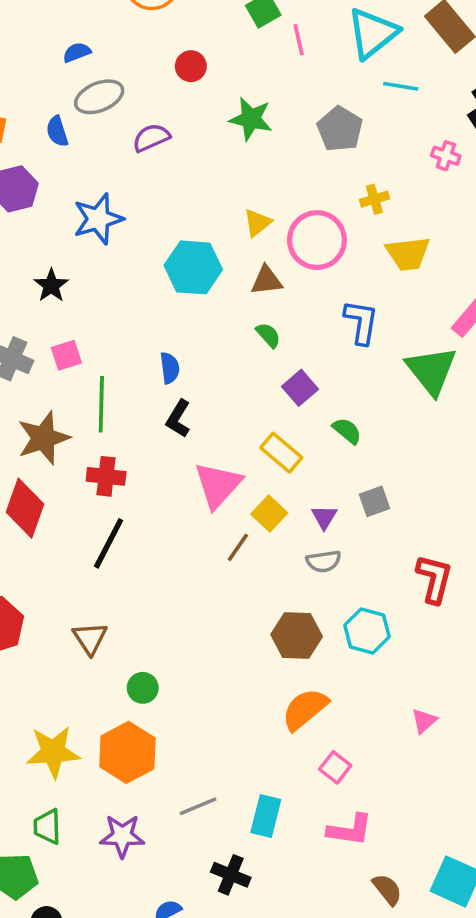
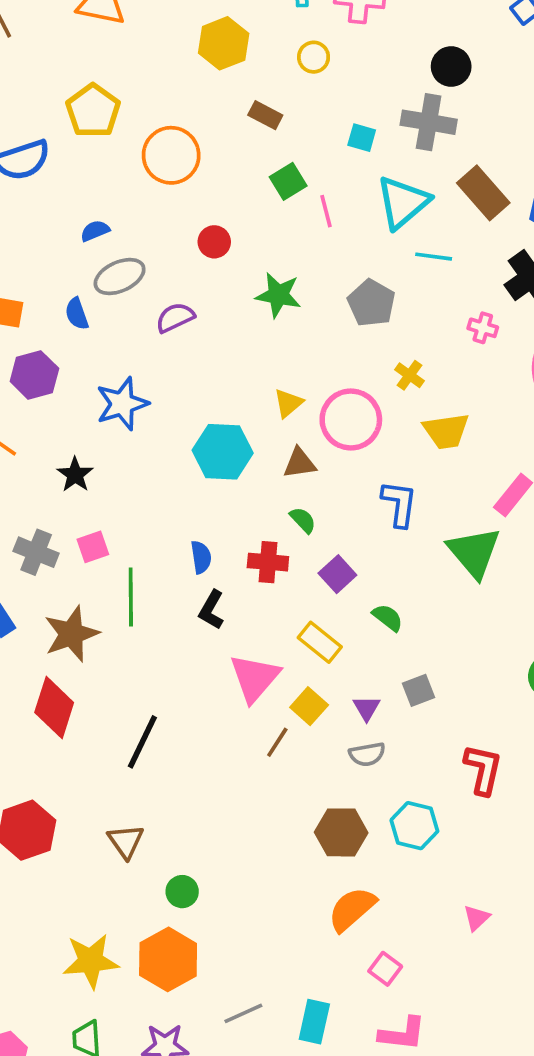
yellow cross: (374, 199) -> (410, 375), turned -36
red cross: (106, 476) -> (268, 562), moved

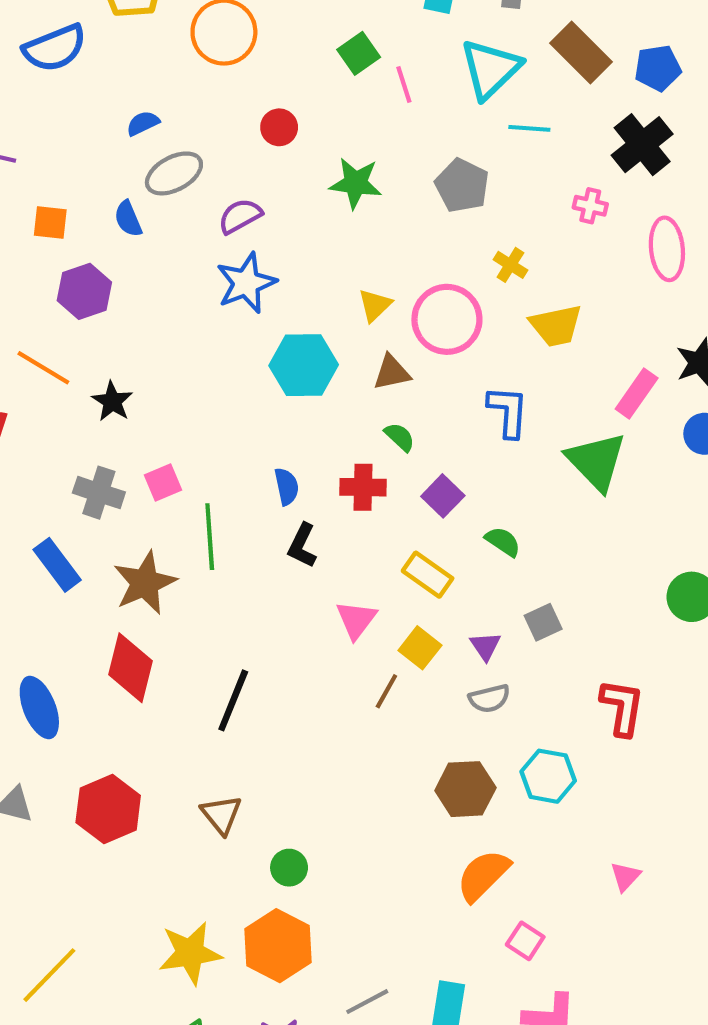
blue star: (122, 404) -> (246, 283), moved
black star: (75, 475) -> (112, 401), moved
pink triangle: (255, 678) -> (356, 620), size x0.7

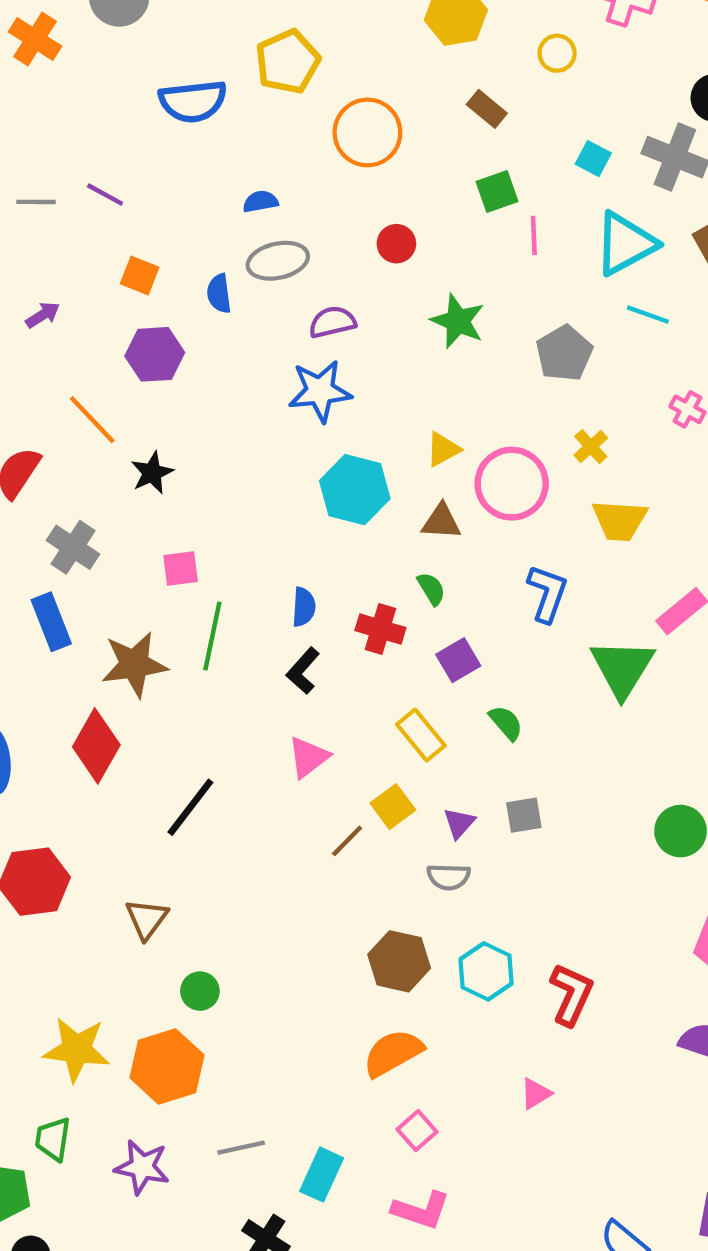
gray cross: (99, 493) -> (73, 547), moved
pink triangle: (356, 620) -> (308, 757), moved
red L-shape: (622, 707) -> (571, 994), moved

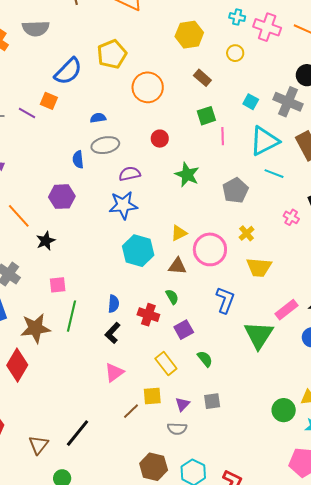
blue semicircle: (193, 101) -> (68, 71), turned -40
orange square: (140, 276) -> (49, 101), moved
purple hexagon: (155, 354) -> (62, 197), moved
black line: (190, 807) -> (77, 433), moved
yellow square: (393, 807) -> (152, 396), turned 30

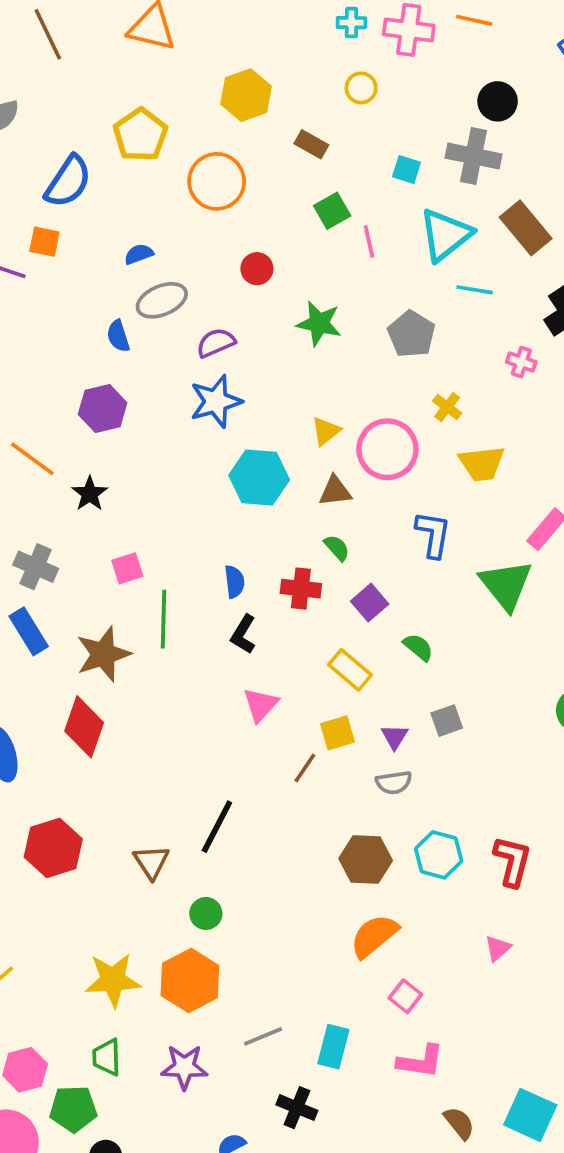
yellow hexagon: (189, 35) -> (246, 95), moved

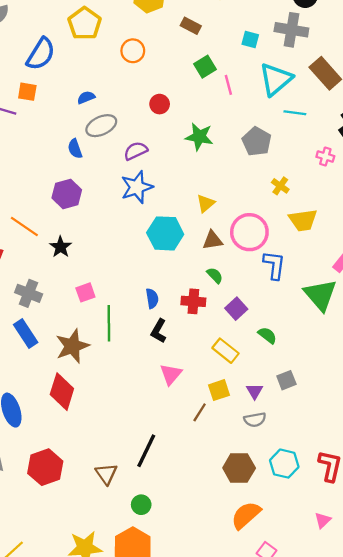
orange circle: (217, 181) -> (133, 51), size x0.7
pink circle: (387, 449) -> (249, 232), moved

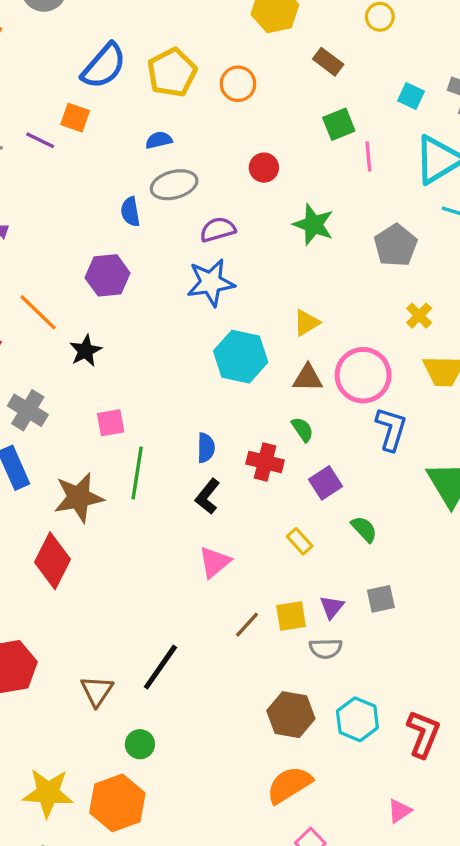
yellow pentagon: (85, 24) -> (172, 72), moved
yellow rectangle: (225, 351) -> (300, 541), size x0.7
yellow square: (219, 390) -> (291, 616), moved

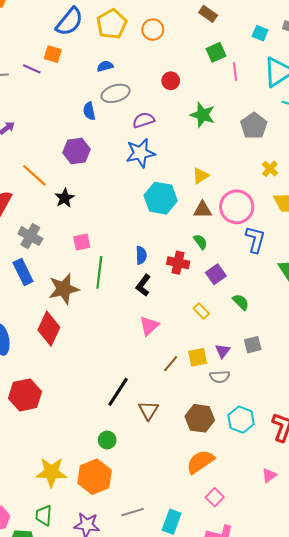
brown triangle: (97, 691) -> (148, 410), moved

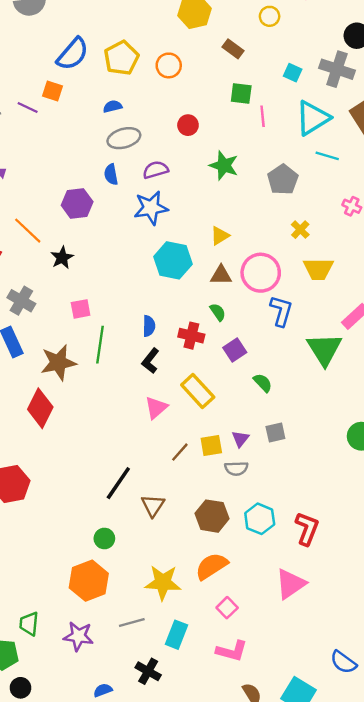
green square: (216, 52) -> (241, 94), turned 30
blue semicircle: (89, 111) -> (111, 174), moved
yellow rectangle: (201, 311) -> (198, 391), moved, size x1.8
yellow star: (51, 472) -> (163, 582), moved
pink triangle: (269, 475) -> (291, 584), size x1.8

